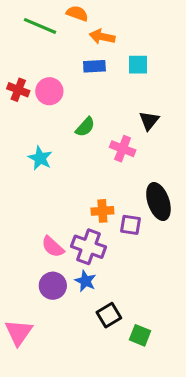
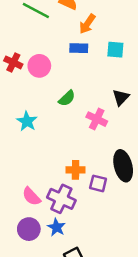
orange arrow: (102, 37) -> (87, 24), turned -72

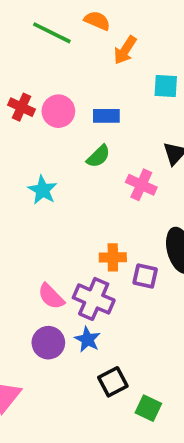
blue rectangle: (79, 48) -> (106, 116), moved

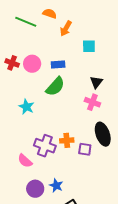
green semicircle: (98, 156) -> (55, 87), size x1.5
pink cross: (141, 185) -> (92, 102), moved
pink semicircle: (51, 296) -> (25, 161), moved
purple cross: (94, 299) -> (45, 146), moved

